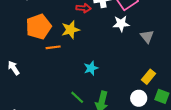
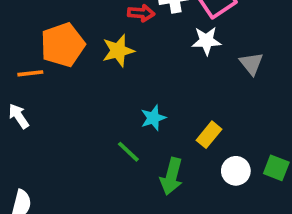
orange line: (53, 47) -> (30, 73), moved
yellow rectangle: (149, 77) -> (209, 135), moved
green line: (77, 97) -> (128, 152), moved

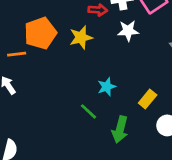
white star: (206, 41) -> (128, 31), moved

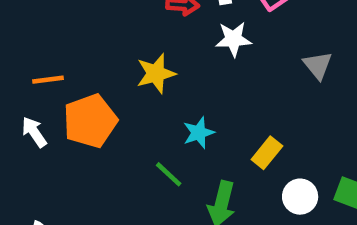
orange pentagon: (40, 33) -> (90, 121), moved
yellow star: (81, 37) -> (156, 73), moved

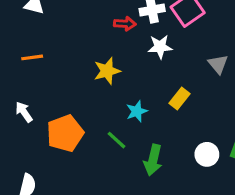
orange line: (48, 80) -> (32, 57), moved
orange pentagon: (90, 121) -> (65, 133), moved
yellow rectangle: (267, 153) -> (179, 98), moved

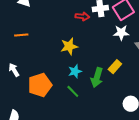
white star: (160, 47) -> (121, 33), moved
cyan star: (137, 111) -> (75, 71), moved
green arrow: (153, 160) -> (97, 77), moved

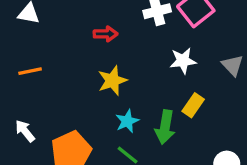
red arrow: (82, 16) -> (106, 34), moved
white star: (121, 33) -> (183, 61), moved

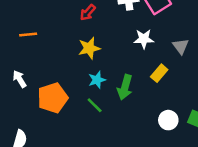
red arrow: (106, 34) -> (88, 13), turned 126
yellow rectangle: (193, 105) -> (159, 73), moved

